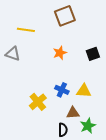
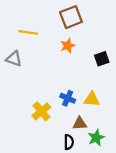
orange star: (60, 53) -> (68, 46), moved

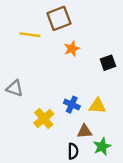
brown square: (71, 17) -> (59, 18), moved
gray triangle: (14, 59) -> (15, 88), moved

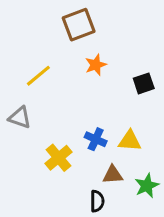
yellow line: (30, 35) -> (38, 76), moved, turned -48
green star: (102, 147) -> (147, 186), moved

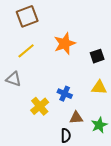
brown square: (79, 25) -> (27, 16), moved
orange star: (96, 65) -> (65, 44), size x1.5
yellow triangle: (130, 141) -> (99, 87), moved

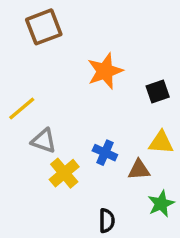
yellow line: (26, 51) -> (22, 108), moved
gray triangle: (14, 79) -> (44, 141), moved
brown triangle: (76, 118) -> (139, 170), moved

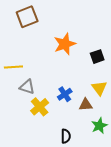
yellow line: (22, 108) -> (13, 67), turned 36
yellow triangle: (161, 142) -> (99, 88), turned 49
blue cross: (105, 153) -> (65, 94), turned 32

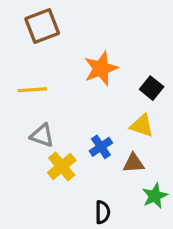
black square: (97, 57) -> (152, 88), turned -32
yellow line: (13, 67) -> (32, 90), moved
yellow triangle: (99, 88) -> (142, 126), moved, turned -35

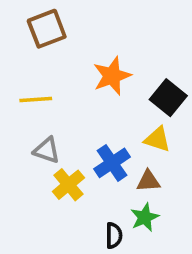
black square: (152, 88) -> (168, 98), size x1.4
blue cross: (101, 147) -> (112, 163), size x1.4
green star: (155, 196) -> (145, 217), moved

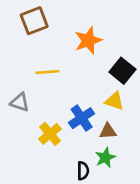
orange star: (112, 76) -> (88, 40), moved
yellow line: (36, 99) -> (47, 72), moved
gray triangle: (47, 150) -> (20, 102), moved

